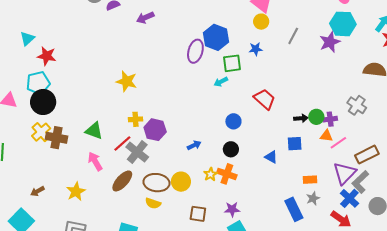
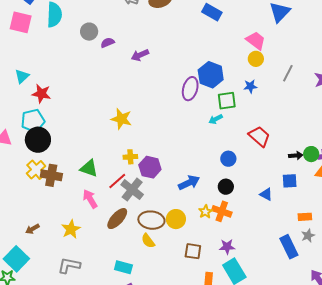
blue arrow: (194, 145) -> (189, 183), size x1.5
yellow semicircle: (153, 203) -> (148, 241), turned 35

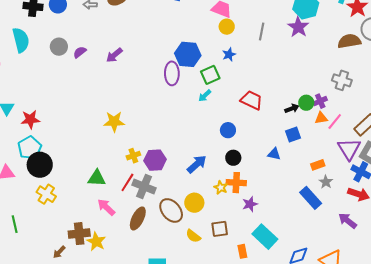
brown cross: (51, 175) -> (79, 234), moved
brown ellipse: (151, 220) -> (171, 210), turned 60
yellow semicircle: (148, 241) -> (193, 236), moved
purple star: (227, 247) -> (250, 204), moved

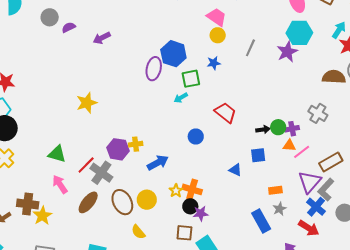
yellow star: (114, 122) -> (87, 103), turned -30
yellow cross: (133, 156) -> (136, 144), moved
black circle: (233, 158) -> (190, 206), moved
brown square: (220, 229) -> (184, 233), moved

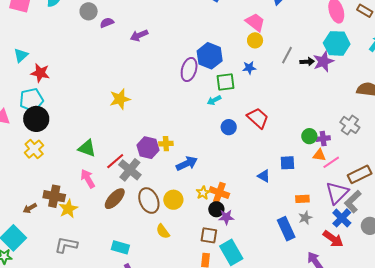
black arrow: (263, 130) -> (307, 62), moved
blue circle: (196, 136) -> (229, 127), moved

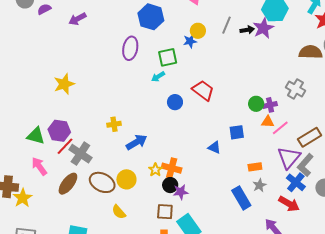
yellow circle: (255, 40) -> (198, 31), moved
blue hexagon: (210, 56) -> (151, 17), moved
purple hexagon: (148, 148) -> (59, 131), moved
brown ellipse: (149, 201) -> (102, 182), turned -35

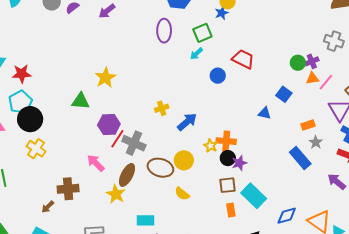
blue square: (237, 132) -> (284, 94), turned -35
green triangle: (36, 136) -> (81, 101), moved
yellow star: (23, 198) -> (116, 194), moved

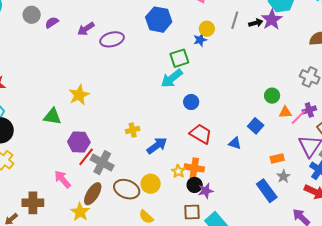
purple ellipse: (164, 31) -> (112, 39), moved, turned 70
cyan arrow: (196, 54) -> (172, 78), size x1.6
red trapezoid: (243, 59) -> (201, 134), moved
purple cross: (312, 61) -> (309, 110), moved

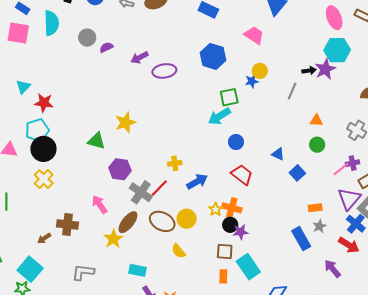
gray line: (235, 20) -> (292, 91), moved
orange triangle: (285, 112) -> (316, 120), moved
blue triangle: (235, 143) -> (278, 154), moved
red line: (86, 157) -> (159, 188), moved

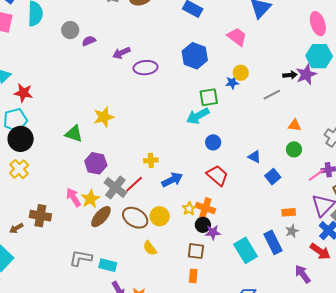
gray line: (292, 91) -> (272, 95), turned 36
yellow star: (113, 239) -> (90, 199), moved
cyan rectangle: (248, 267) -> (246, 250), moved
gray L-shape: (83, 272) -> (81, 258), moved

